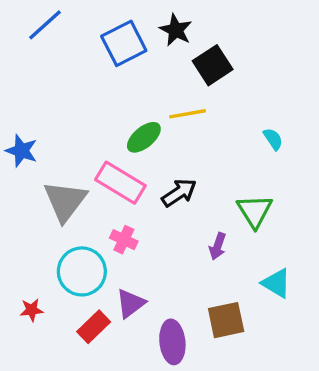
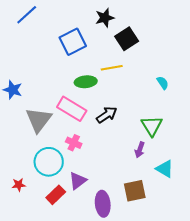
black star: (176, 30) -> (105, 18), turned 30
blue square: (124, 43) -> (73, 42), moved
green ellipse: (144, 137) -> (86, 82), turned 35
purple arrow: (218, 246) -> (140, 150), moved

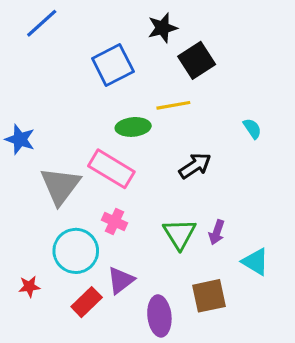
black arrow: (107, 115) -> (195, 166), moved
green triangle: (152, 126) -> (180, 234), moved

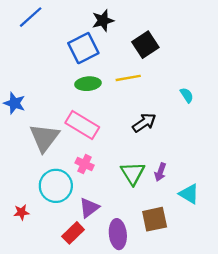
black star: (163, 28) -> (103, 21), moved
green ellipse: (133, 127) -> (88, 84), moved
red rectangle: (87, 302) -> (73, 233), moved

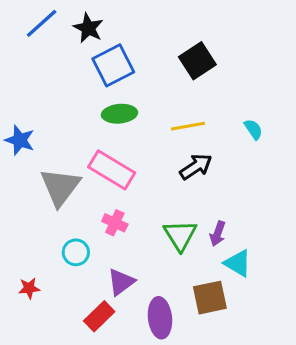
black star: (103, 21) -> (88, 28), moved, turned -30
yellow line: (128, 78) -> (188, 126), moved
cyan circle: (56, 186) -> (76, 252), size x0.6
cyan triangle: (189, 194) -> (238, 263), moved

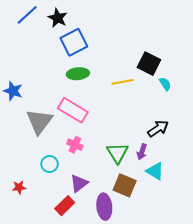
black square: (197, 61) -> (149, 64), moved, turned -30
black arrow: (196, 167) -> (158, 128), moved
brown square: (210, 298) -> (125, 185), moved, turned 35

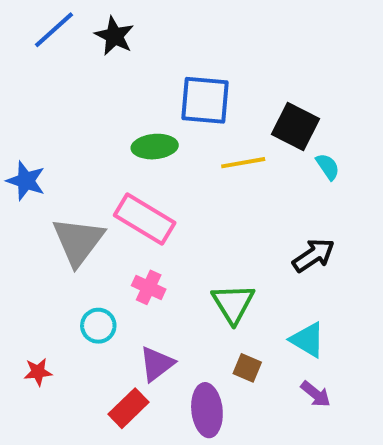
blue square: (74, 42) -> (205, 100), moved, turned 32
purple arrow: (142, 152) -> (316, 394), moved, turned -70
brown square: (125, 185) -> (247, 368), size x0.6

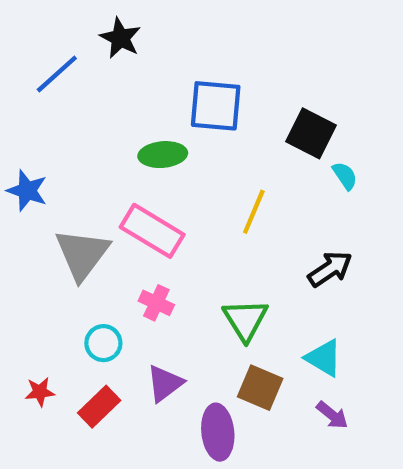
blue line: (54, 30) -> (57, 74), moved
yellow line: (243, 163) -> (254, 212), moved, turned -57
brown square: (247, 368) -> (260, 388), size x1.5
red rectangle: (128, 408) -> (99, 407), moved

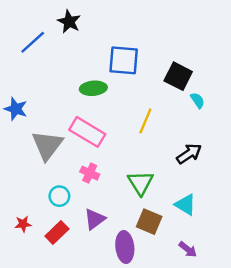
purple arrow: (332, 415) -> (188, 249), moved

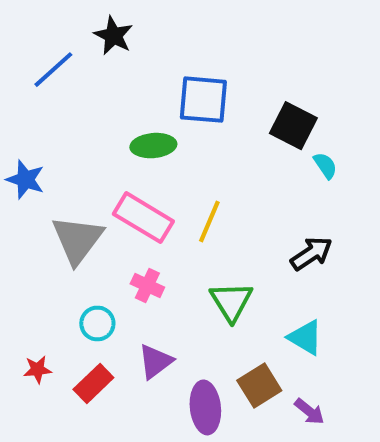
yellow line: (145, 121) -> (209, 222), moved
brown square: (149, 222) -> (259, 385), moved, turned 35

